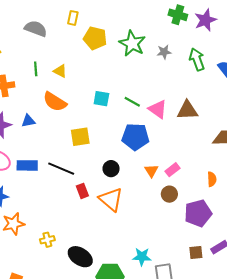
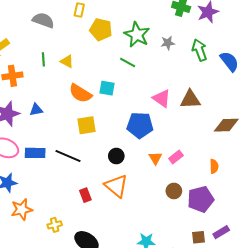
orange semicircle: (55, 102) -> (80, 93), moved
green line: (132, 102) -> (128, 62), moved
red rectangle: (82, 191) -> (85, 195), moved
brown circle: (169, 194) -> (174, 191), moved

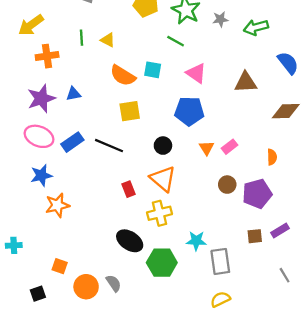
green arrow: (200, 50) -> (256, 27), turned -85
blue semicircle: (229, 61) -> (288, 63), moved
pink triangle: (162, 98) -> (196, 73), moved
blue rectangle: (35, 153) -> (72, 142), turned -36
yellow cross: (55, 225) -> (160, 213), moved, size x1.5

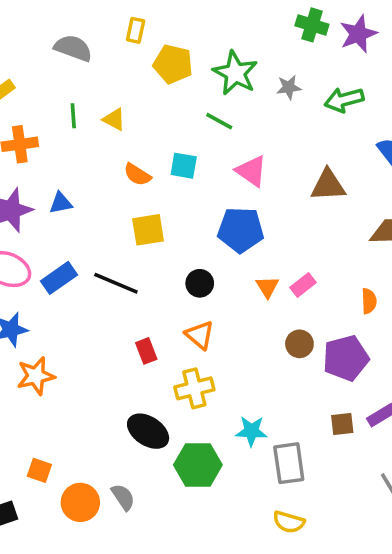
orange semicircle: (123, 76) -> (137, 175), size x0.7
orange triangle: (163, 179) -> (200, 335), size x0.7
yellow semicircle: (220, 299) -> (289, 522), turned -138

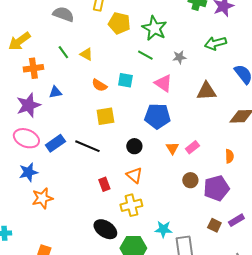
gray star: (289, 87) -> (179, 57), moved
green line: (73, 116) -> (63, 52), turned -32
blue triangle: (61, 203) -> (55, 92), moved
brown square: (342, 424) -> (214, 225), turned 32

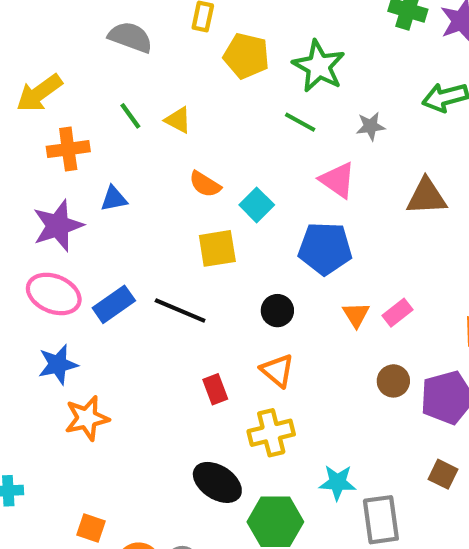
cyan square: (125, 80) -> (257, 205), moved, turned 35

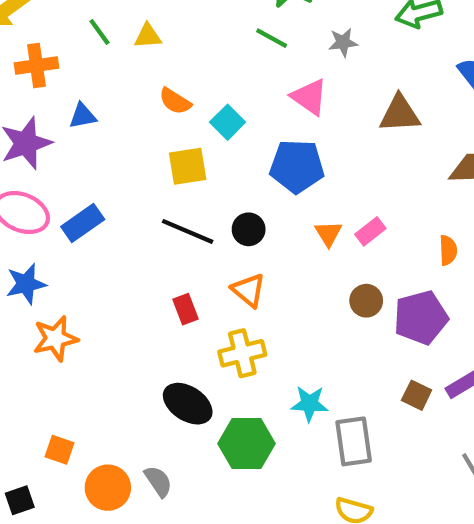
yellow triangle: (178, 120) -> (148, 36), turned -32
black line: (180, 311) -> (188, 231), moved

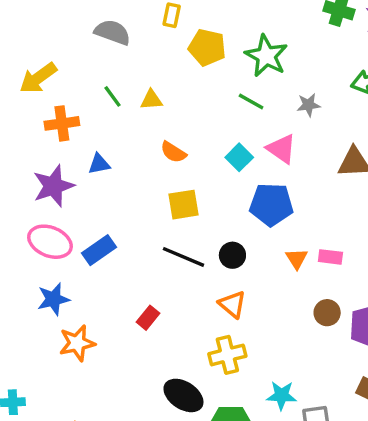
cyan square: (228, 122) -> (239, 157), moved
pink rectangle: (370, 231) -> (330, 257), turned 45
red rectangle: (186, 309) -> (148, 318), moved, turned 60

